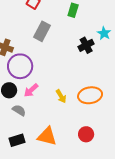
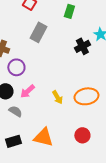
purple circle: (20, 66) -> (16, 67), size x0.7

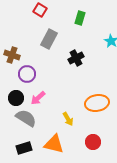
black cross: (82, 46) -> (76, 58), moved
yellow arrow: (57, 97) -> (68, 119), moved
gray semicircle: (15, 111) -> (26, 118), size x1.5

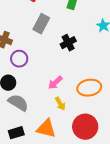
pink arrow: (38, 98) -> (55, 83), moved
red circle: (93, 142) -> (85, 127), size x1.6

